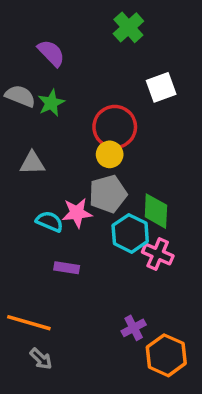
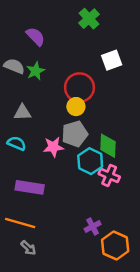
cyan semicircle: (49, 221) -> (17, 143), moved
purple rectangle: (67, 268) -> (30, 187), moved, size x1.6

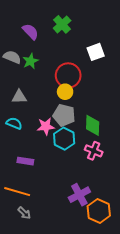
green cross: (89, 19) -> (62, 24), moved
gray pentagon: (75, 134) -> (64, 115), turned 30
cyan hexagon: (90, 161) -> (64, 139), moved
purple rectangle: (30, 187) -> (25, 161), size x0.7
purple cross: (93, 227) -> (79, 195), size x1.5

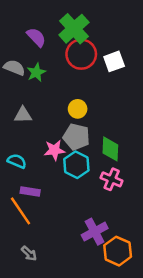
green cross: (62, 24) -> (74, 29), size x1.4
red circle: (68, 75) -> (81, 54), moved
cyan semicircle: (14, 123) -> (17, 161), moved
orange line: (17, 192) -> (20, 211), moved, turned 40

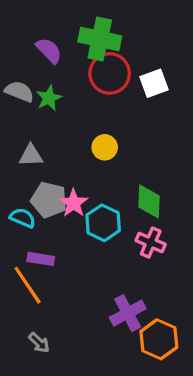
green cross: (74, 29) -> (100, 39), turned -36
gray pentagon: (76, 137) -> (49, 200), moved
pink star: (54, 150) -> (74, 203), turned -30

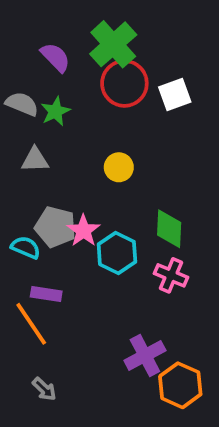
green cross: (100, 39) -> (113, 44), turned 36
gray triangle: (31, 156) -> (35, 160), moved

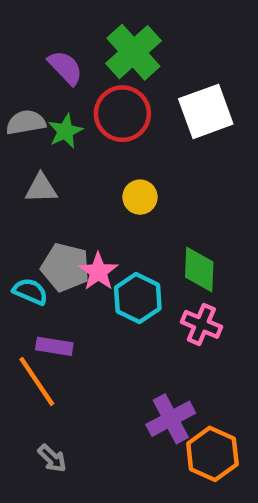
red circle: (124, 83) -> (122, 114), moved
white square: (175, 95) -> (206, 111), size x1.4
gray semicircle: (22, 104) -> (26, 122), turned -32

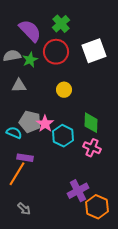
green cross: (133, 52) -> (61, 24), size x0.7
purple semicircle: (65, 68) -> (30, 31), size x1.4
orange line: (37, 381) -> (17, 174), turned 65

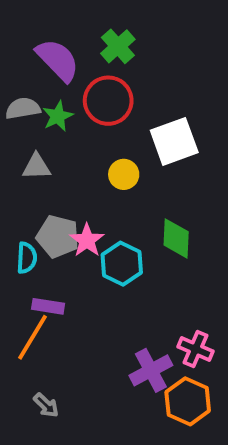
white square: (94, 51) -> (174, 141), moved
cyan semicircle: (14, 133) -> (27, 258), turned 70
pink cross: (92, 148) -> (195, 349), moved

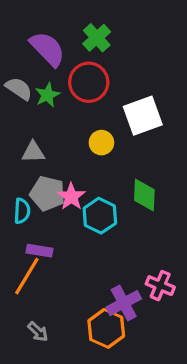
gray semicircle: (23, 108) -> (19, 89), turned 44
gray triangle: (36, 167) -> (33, 152), moved
orange hexagon: (188, 401) -> (106, 328), moved

